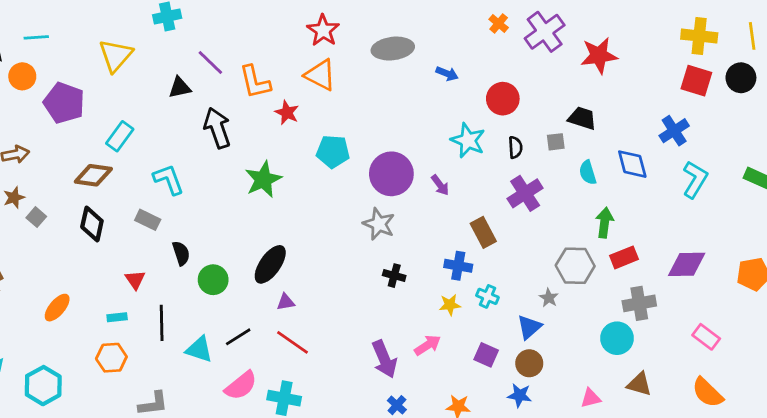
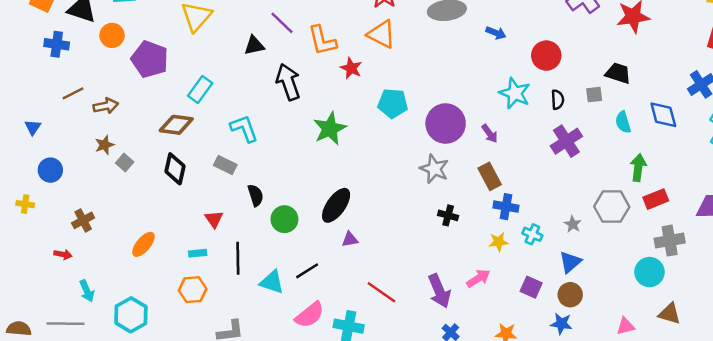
brown rectangle: (483, 232) -> (490, 176), moved
gray star: (549, 298) -> (573, 224), moved
red line: (293, 342) -> (381, 292), moved

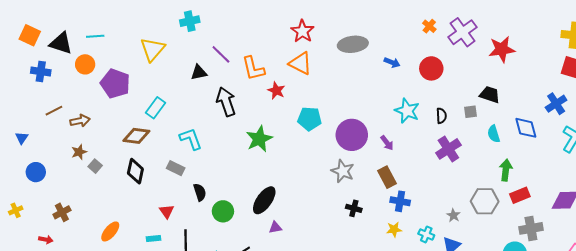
red circle: (546, 56) -> (431, 68), moved
yellow cross: (25, 204) -> (16, 210), moved, turned -32
cyan cross: (532, 234) -> (426, 234), moved

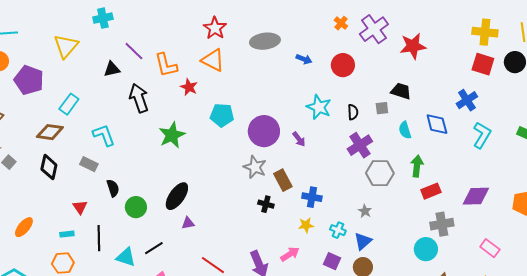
brown rectangle: (387, 177) -> (283, 180), moved
gray hexagon: (485, 201) -> (380, 173), moved

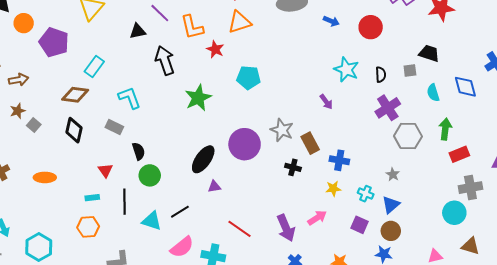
orange triangle: (213, 60) -> (239, 22), turned -45
purple circle: (264, 131) -> (245, 144), moved
green circle: (136, 207) -> (150, 175), moved
orange ellipse: (24, 227) -> (45, 177), moved, turned 50

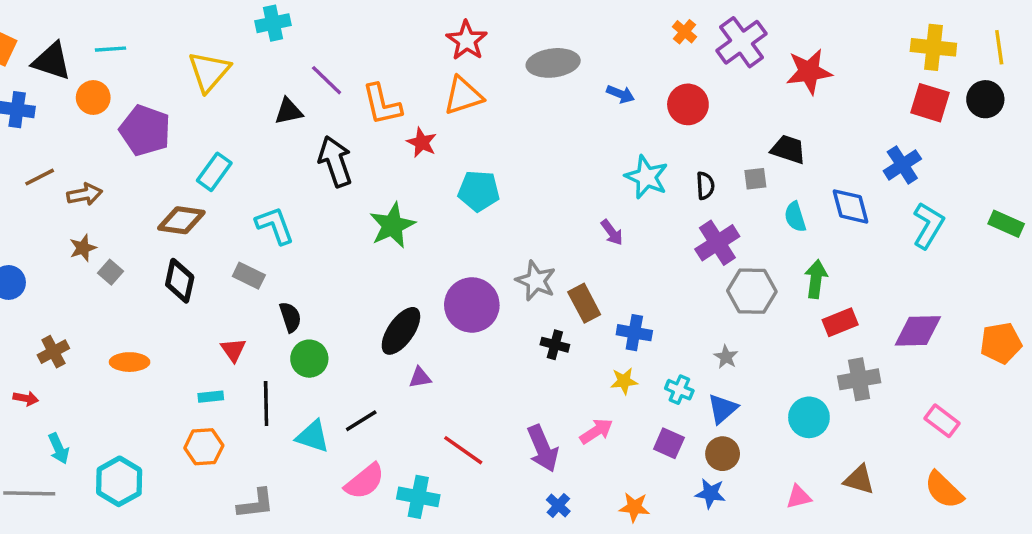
cyan circle: (454, 213) -> (809, 417), moved

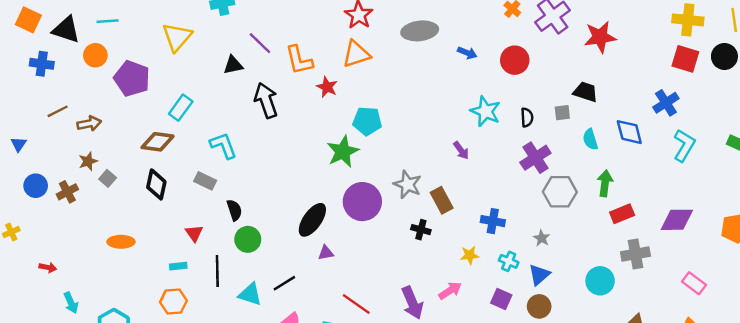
green star: (392, 225) -> (343, 152), moved
blue cross: (634, 333) -> (493, 221), moved
brown cross: (53, 352) -> (67, 192), moved

